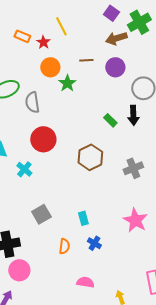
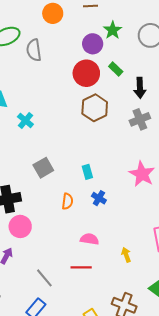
purple circle: (115, 67) -> (93, 44), moved
green star: (67, 83) -> (113, 30), moved
black arrow: (133, 115) -> (140, 88), moved
red circle: (43, 139) -> (86, 73), moved

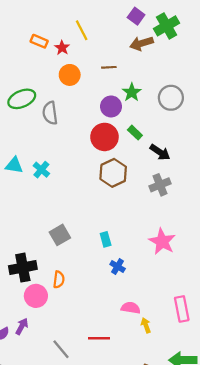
black arrow: (140, 88) -> (160, 152), turned -54
cyan cross: (25, 120) -> (41, 170), moved
orange semicircle: (67, 201) -> (59, 280), moved
pink semicircle: (89, 239) -> (131, 308), moved

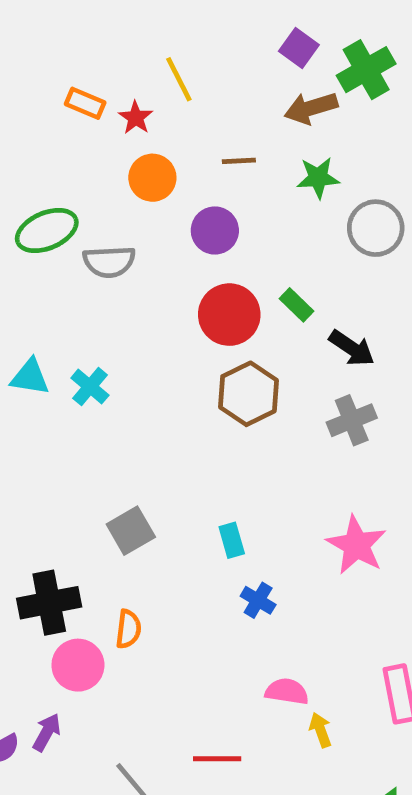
green star: (132, 92) -> (318, 178), moved, turned 30
purple circle: (111, 106) -> (215, 231), moved
gray semicircle: (50, 113) -> (109, 262), turned -85

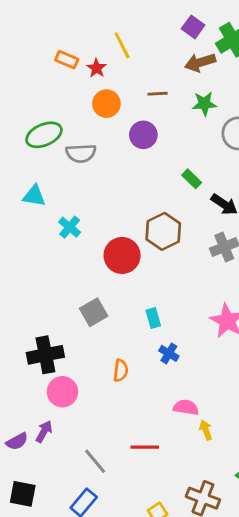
red circle: (229, 315) -> (122, 255), moved
cyan triangle: (30, 377) -> (34, 196), moved
orange semicircle: (128, 629) -> (121, 370), moved

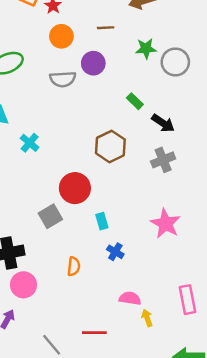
green star: (204, 104) -> (146, 49), moved
gray semicircle: (81, 153) -> (63, 79), moved
red circle: (122, 255) -> (75, 188), moved

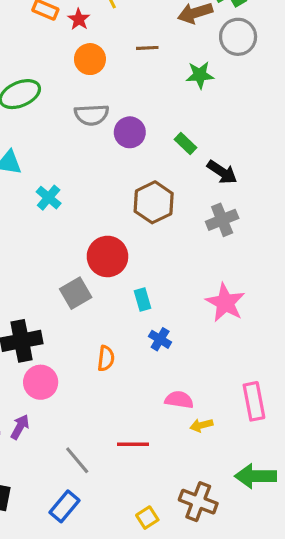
gray circle: (175, 62) -> (238, 37), moved
purple circle: (93, 63) -> (130, 132), moved
yellow arrow: (147, 318) -> (201, 425), turned -84

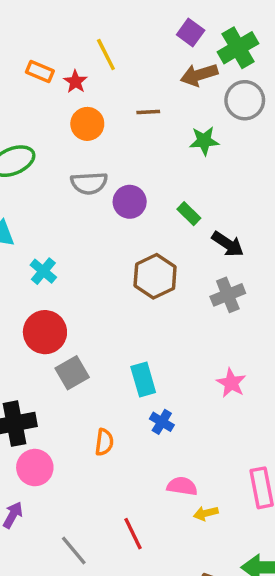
red circle: (107, 256) -> (45, 332), moved
cyan rectangle: (142, 299) -> (143, 380), size x1.4
pink star: (225, 303) -> (231, 383), size x0.7
red line: (133, 444) -> (133, 534), turned 64

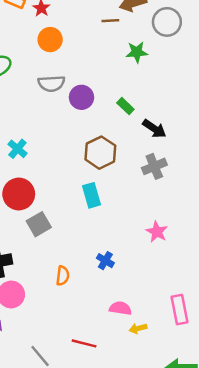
brown line: (148, 112) -> (110, 21), moved
cyan rectangle: (143, 380) -> (92, 195), moved
red line: (133, 534) -> (84, 343), turned -50

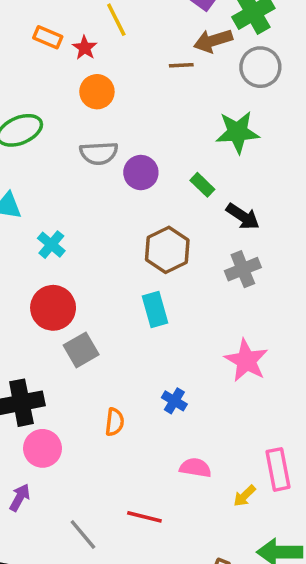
green star: (137, 52) -> (238, 132), moved, size x1.4
pink star: (157, 232) -> (246, 361), size x1.4
yellow arrow: (138, 328) -> (245, 496), moved, turned -30

